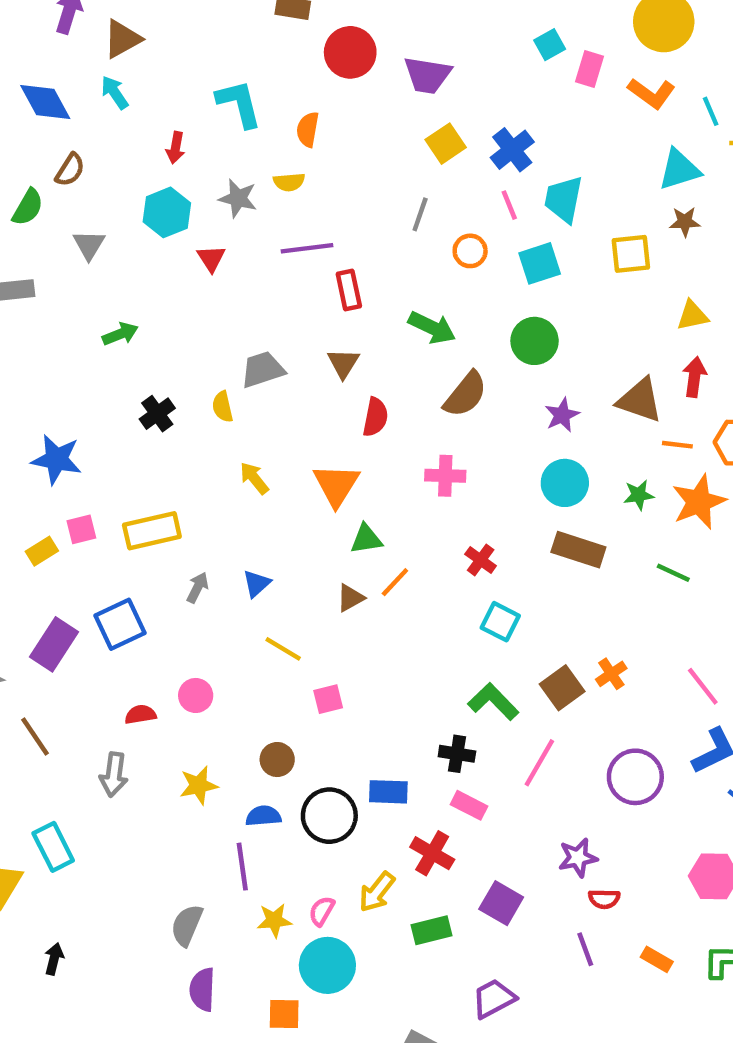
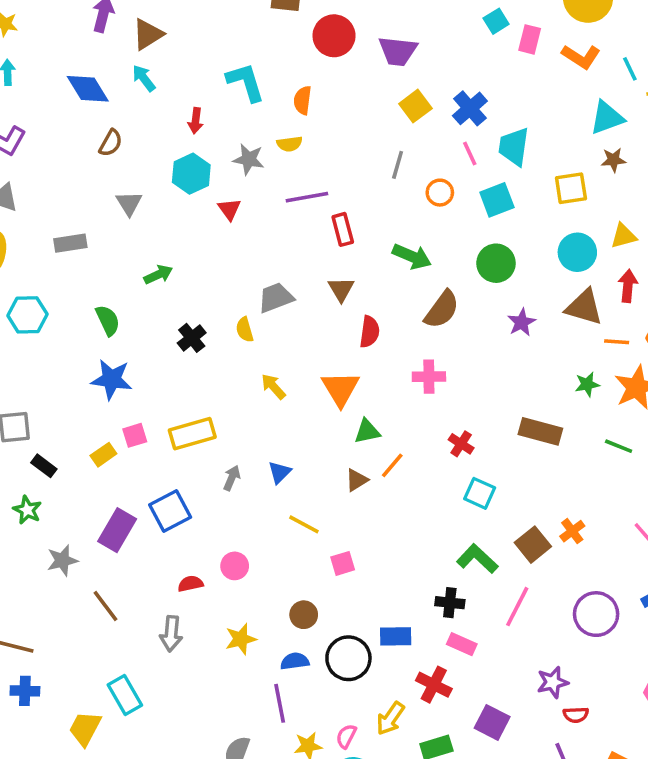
green semicircle: (28, 207) -> (108, 320), moved, turned -52
cyan circle: (565, 483) -> (577, 252), moved

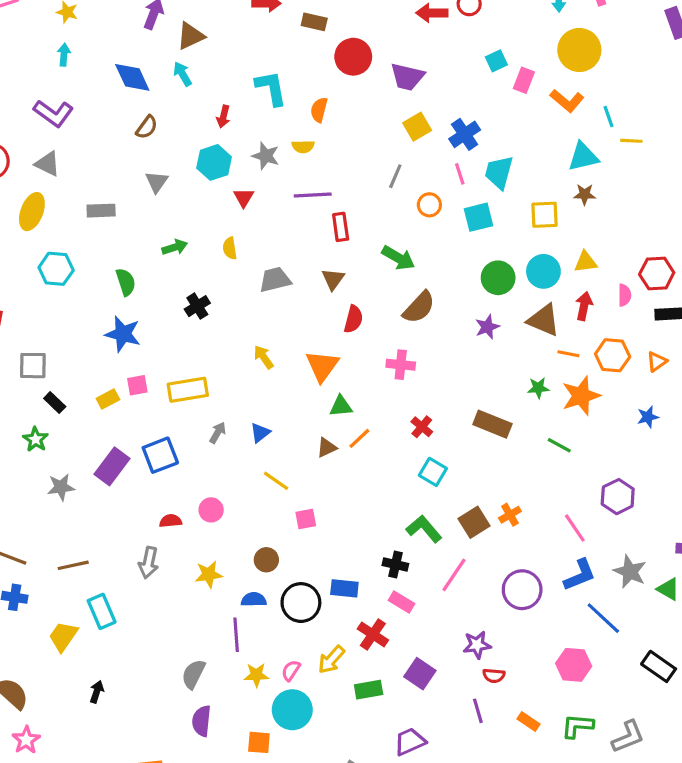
green circle: (496, 263) -> (498, 278), moved
yellow semicircle: (245, 330) -> (230, 248), moved
brown line: (106, 606) -> (73, 565), moved, turned -72

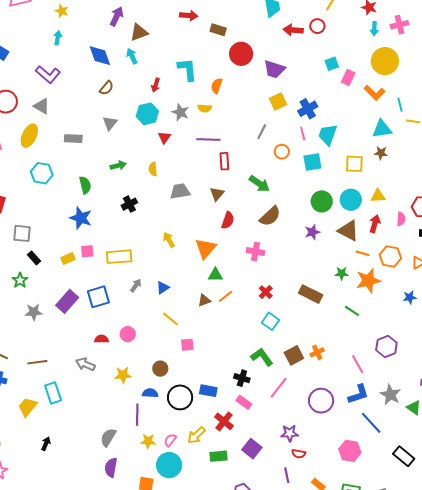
gray arrow: (149, 563) -> (85, 364), turned 96

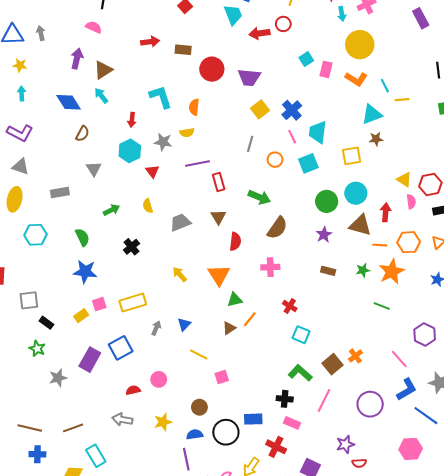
yellow triangle: (378, 196) -> (404, 180), moved, turned 49
brown rectangle: (311, 294) -> (328, 271), moved, size x0.6

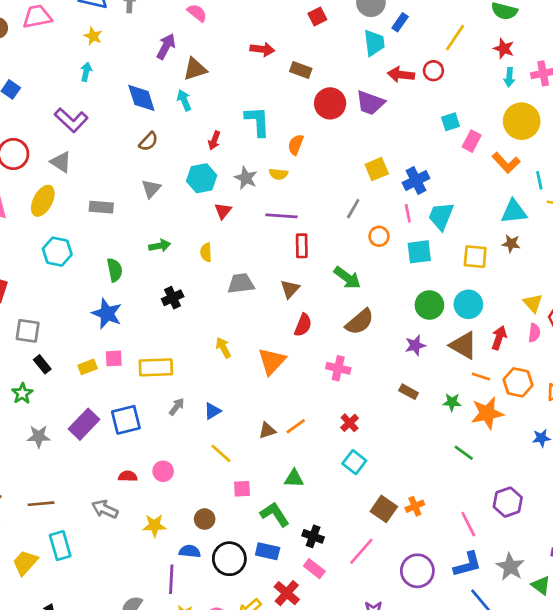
purple trapezoid: (249, 77) -> (370, 103), moved
green triangle: (235, 300) -> (294, 478), moved
brown square: (333, 364) -> (384, 509), turned -30
green L-shape: (300, 373) -> (275, 514), moved

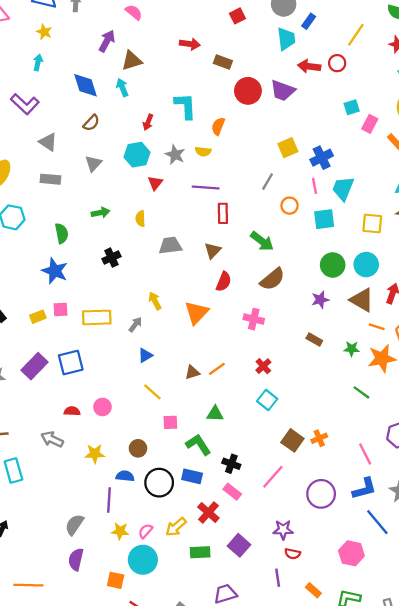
gray triangle: (61, 162) -> (48, 142), moved
gray arrow: (177, 407) -> (135, 324), moved

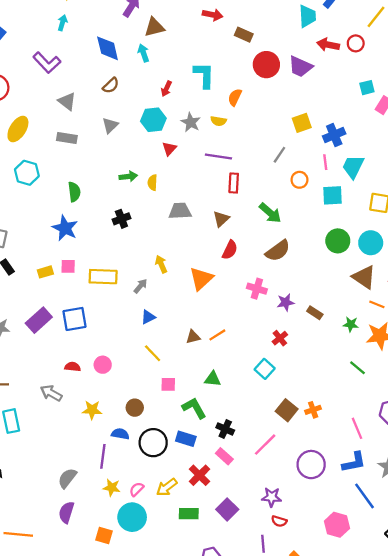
green arrow: (101, 213) -> (128, 176), moved
purple star: (320, 300) -> (286, 302), moved
red cross: (263, 366) -> (280, 338), moved

